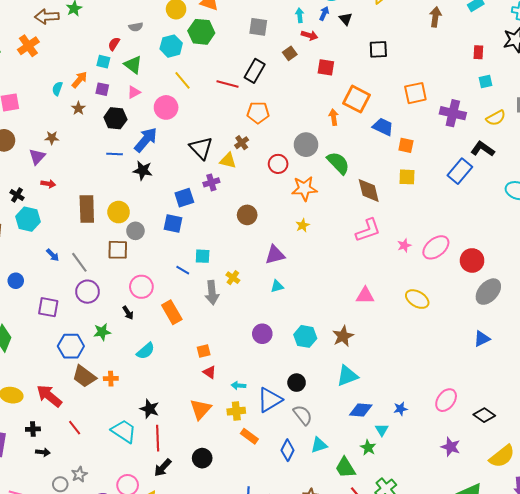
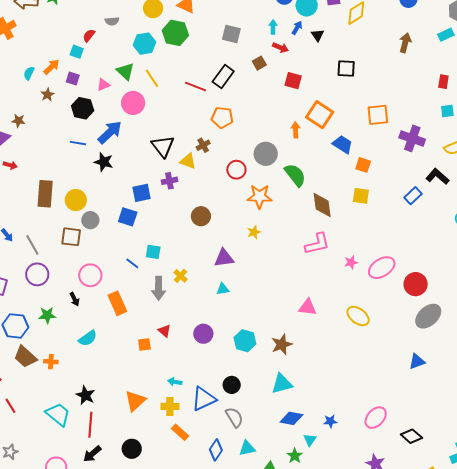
green triangle: (133, 65) -> (125, 71), moved
blue rectangle: (460, 171) -> (413, 196), size x0.7
red triangle: (210, 372) -> (164, 331), moved

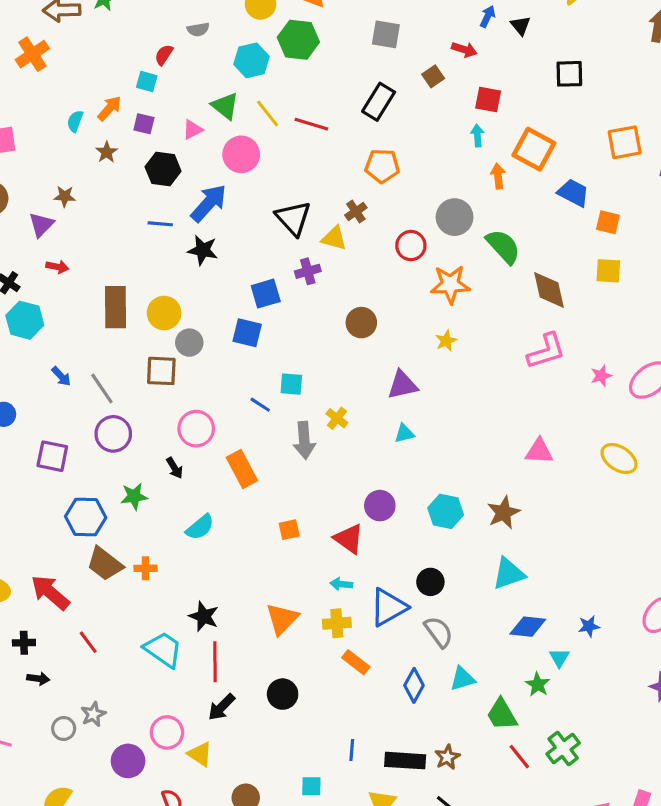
cyan arrow: (273, 27) -> (477, 136), moved
red line: (195, 86) -> (311, 124), moved
red triangle: (164, 331) -> (349, 539), moved, size x1.5

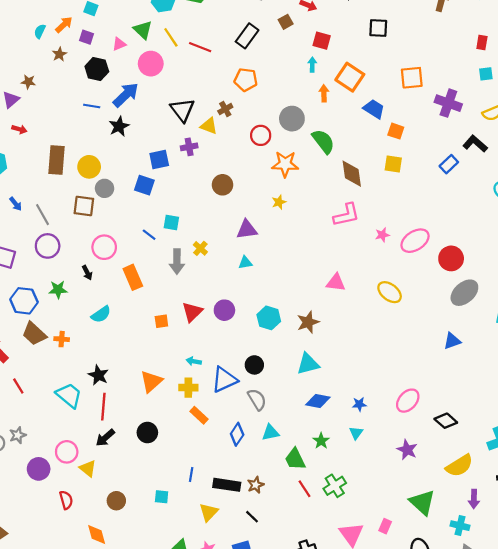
black star: (203, 250) -> (119, 126), turned 30
red triangle: (349, 539) -> (192, 312), moved, turned 35
cyan triangle: (559, 658) -> (356, 433), moved

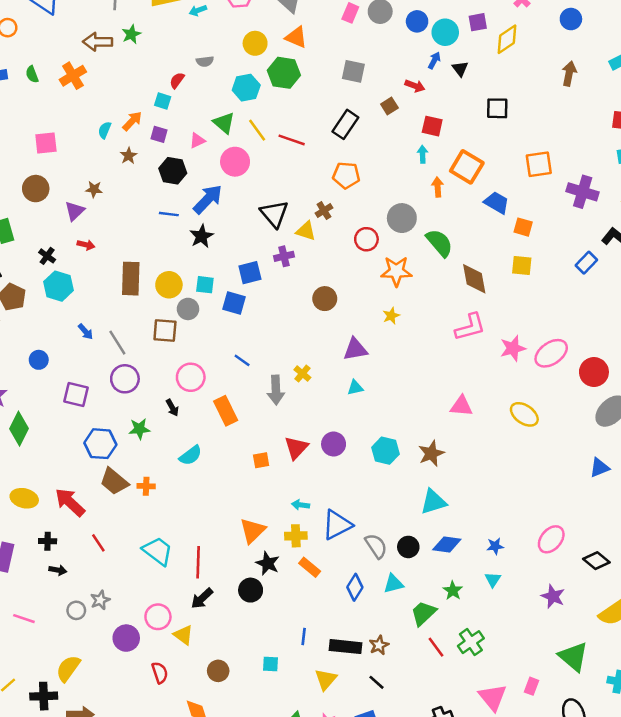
cyan square: (171, 223) -> (205, 285), moved
pink star: (382, 235) -> (513, 348), size x1.5
black circle: (254, 365) -> (408, 547), moved
black star: (98, 375) -> (268, 563), moved
green trapezoid: (295, 459) -> (423, 613), turned 75

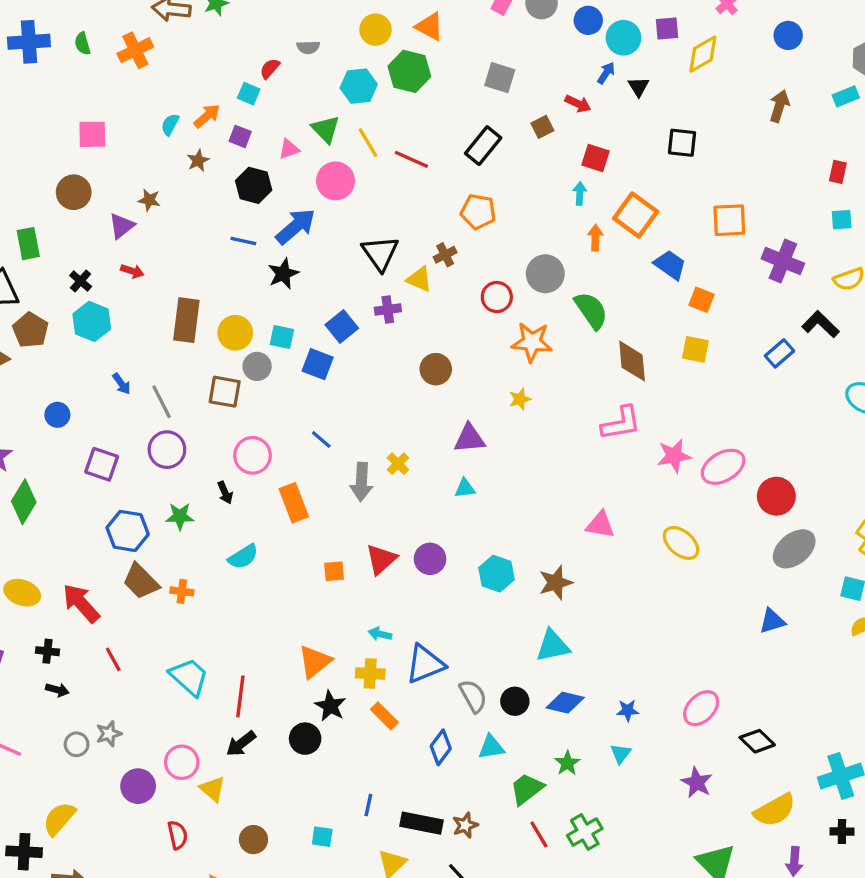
blue square: (250, 273) -> (342, 327), turned -30

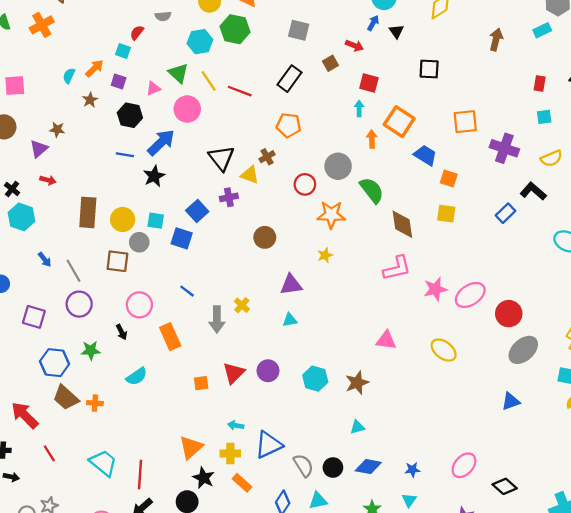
cyan triangle: (553, 646) -> (357, 427), size x0.6

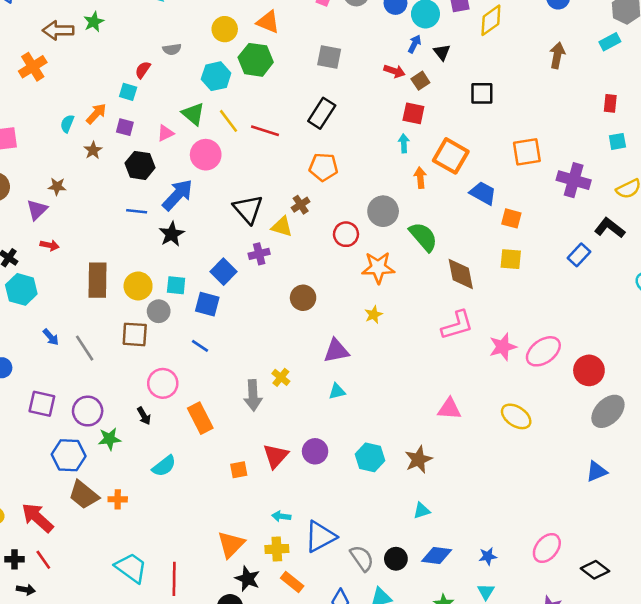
brown square: (330, 63) -> (420, 81), moved
blue line: (187, 291) -> (200, 346), moved
purple circle: (79, 304) -> (88, 411), moved
red line: (49, 453) -> (43, 560), moved

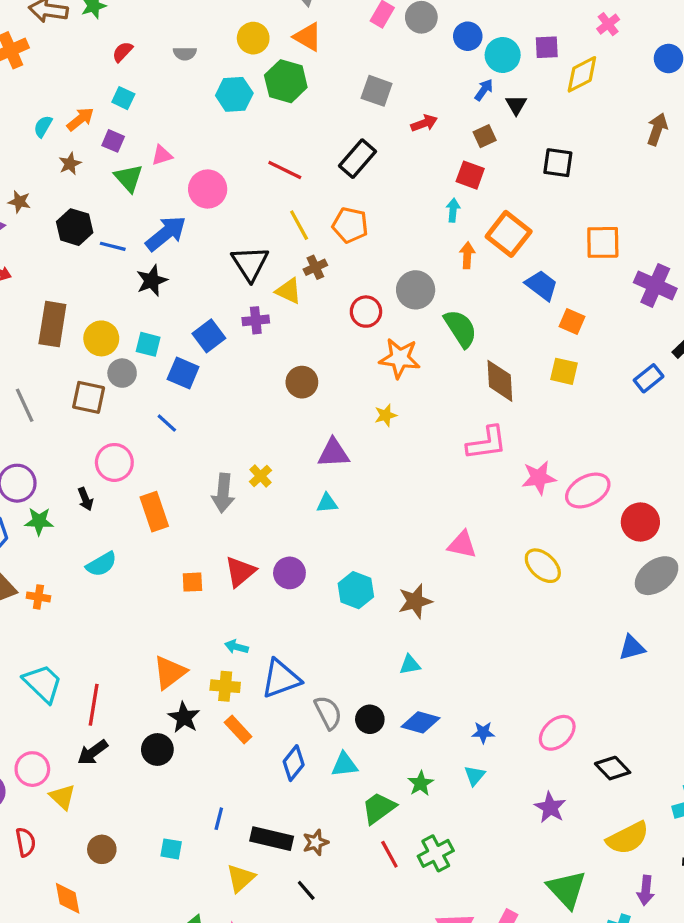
red semicircle: (143, 70) -> (122, 52), moved
red arrow: (394, 71) -> (424, 123), moved, turned -48
green triangle: (193, 114) -> (129, 178), moved
yellow line: (228, 121) -> (299, 225), moved
black hexagon: (140, 165) -> (75, 227), moved

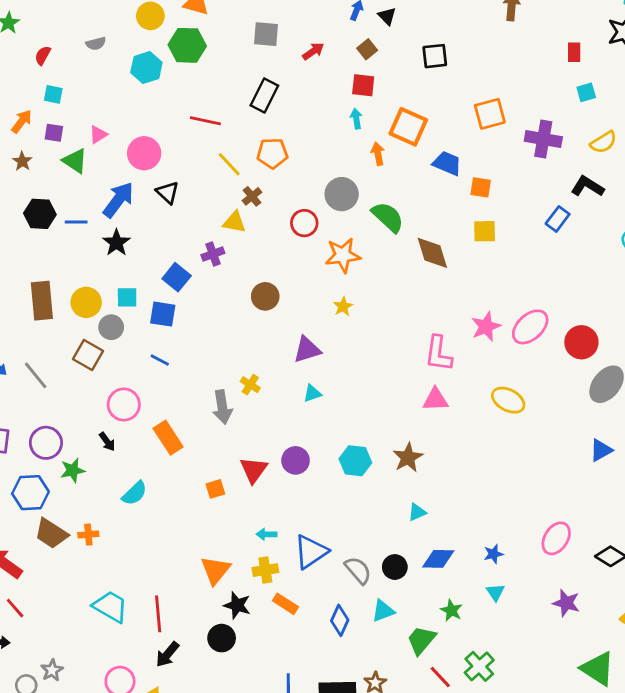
black triangle: (250, 263) -> (168, 192), moved, size x0.7
brown square: (89, 397) -> (88, 355), turned 32
pink L-shape: (487, 443) -> (438, 354), moved, turned 120

